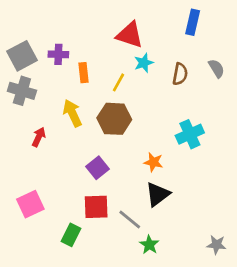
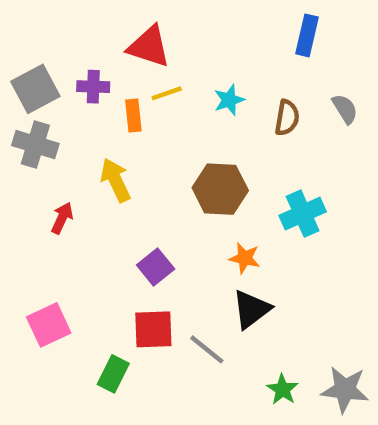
red triangle: (130, 35) -> (149, 47), moved
yellow line: (118, 82) -> (167, 93), moved, turned 42
brown hexagon: (114, 119) -> (220, 189), moved
green star: (149, 245) -> (283, 389), moved
gray star: (216, 245) -> (345, 389), size x1.5

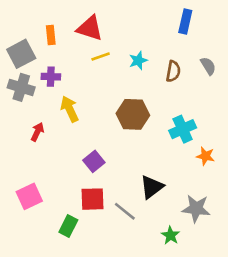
purple cross: (93, 87) -> (51, 77), moved
orange rectangle: (133, 116) -> (51, 35), moved
orange star: (245, 258) -> (205, 156), moved
gray star: (345, 389) -> (196, 208), moved

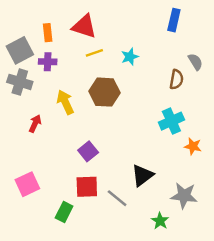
brown semicircle: (173, 71) -> (176, 79), moved
purple cross: (51, 77) -> (48, 62), moved
brown hexagon: (133, 114) -> (104, 92), moved

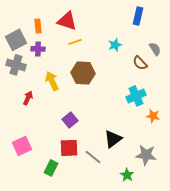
cyan star: (130, 57) -> (115, 45), moved
brown semicircle: (176, 79) -> (140, 63), turned 126

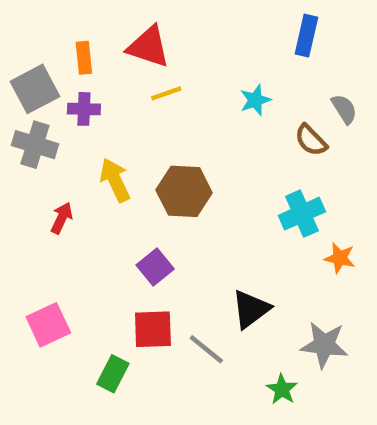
brown hexagon: (83, 73) -> (184, 191), moved

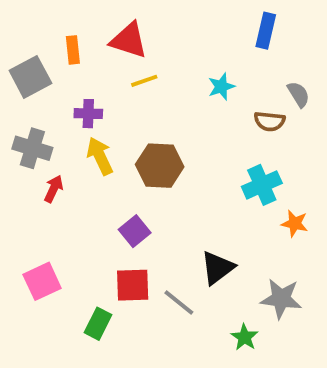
purple cross: (84, 109) -> (88, 114), moved
brown semicircle: (311, 140) -> (270, 121), turned -40
gray cross: (35, 145) -> (32, 148), moved

